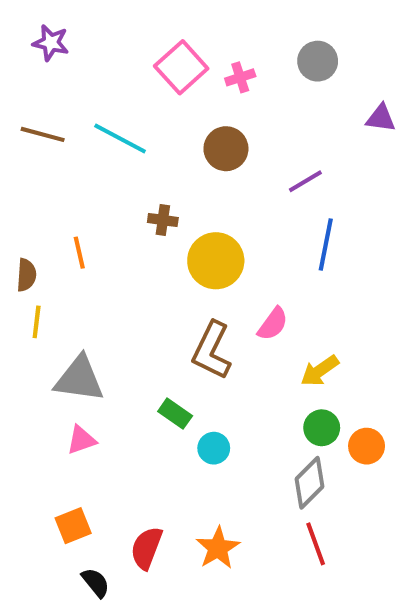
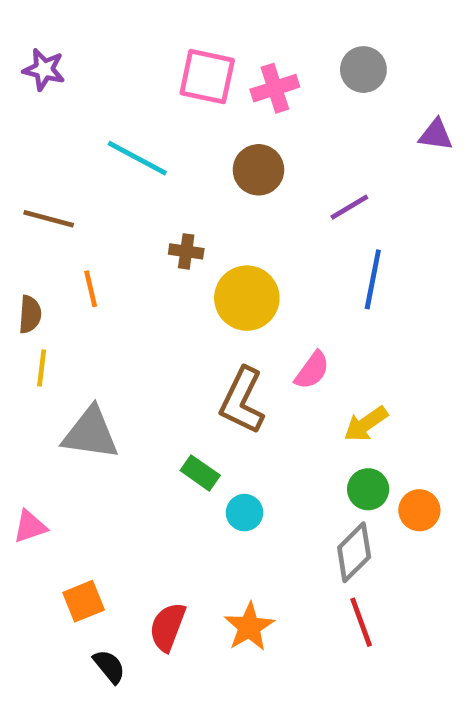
purple star: (51, 43) -> (44, 70), moved
pink square: (181, 67) -> (207, 77), turned -36
pink cross: (240, 77) -> (275, 88), size x1.4
brown line: (43, 134) -> (49, 219), moved
pink triangle: (81, 440) -> (30, 527), moved

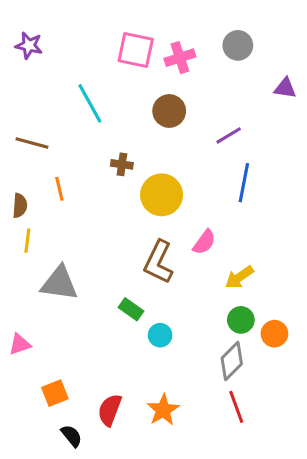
cyan line: (137, 158) -> (90, 103), turned 33

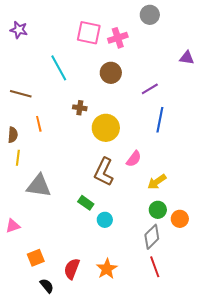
gray circle: (238, 45) -> (150, 15), moved

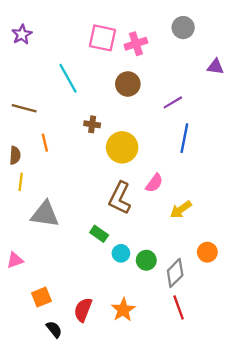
gray circle: (150, 15) -> (183, 28), moved
purple star: (19, 30) -> (22, 34), turned 30
green circle: (158, 210) -> (146, 260), moved

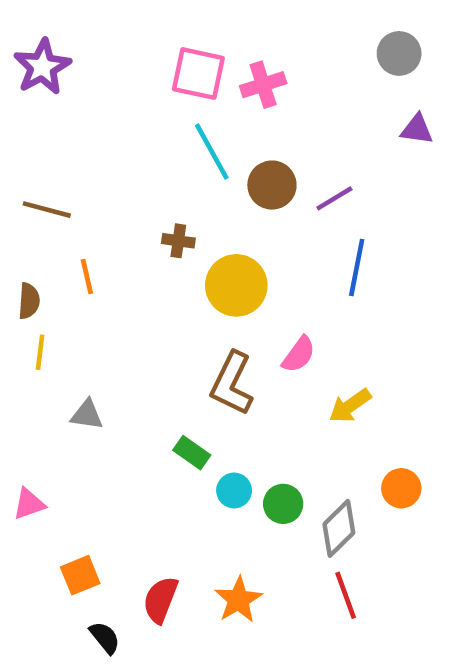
gray circle: (183, 28) -> (399, 53), moved
purple star: (22, 34) -> (42, 67), size x1.4
cyan line: (68, 78) -> (212, 152), moved
brown circle: (128, 84) -> (272, 185), moved
gray triangle: (45, 214) -> (87, 415), size x0.6

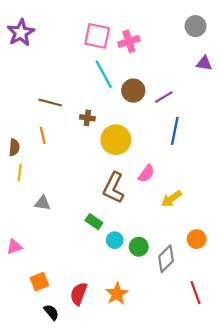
brown line: (47, 210) -> (50, 103), moved
red line: (346, 595) -> (196, 293), moved

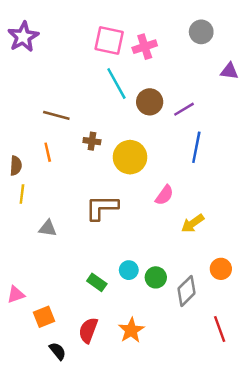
gray circle: (196, 26) -> (201, 32), moved
brown cross: (87, 118) -> (92, 141), moved
brown L-shape: (114, 188) -> (102, 207), moved, turned 64
green rectangle: (94, 222) -> (97, 282), moved
pink triangle: (14, 247) -> (16, 295), moved

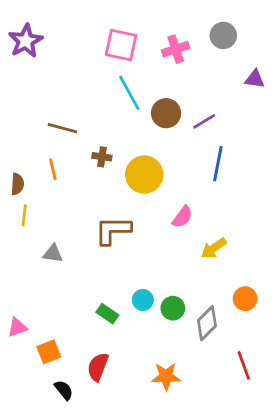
pink cross: (145, 47) -> (176, 49), moved
orange star: (131, 330) -> (166, 376), moved, turned 30

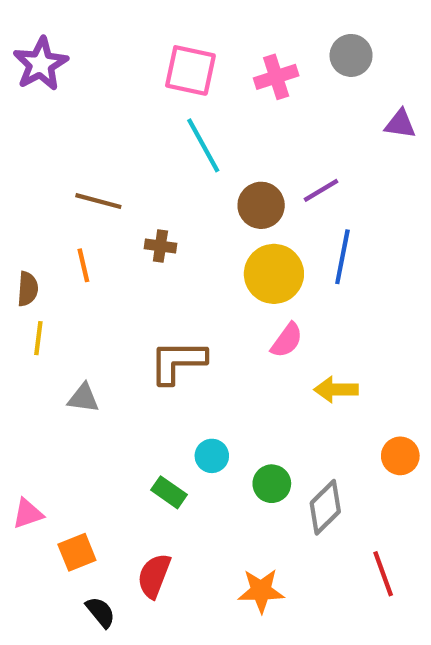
brown circle: (166, 113) -> (261, 205), moved
yellow circle: (144, 175) -> (274, 274), moved
yellow arrow: (214, 248) -> (336, 390), turned 35
orange circle: (245, 299) -> (400, 456), moved
cyan circle: (143, 300) -> (212, 456), moved

